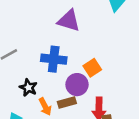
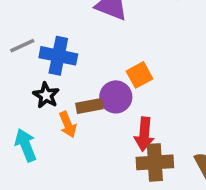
blue cross: (54, 59) -> (58, 56), moved
brown rectangle: (67, 103) -> (89, 106), moved

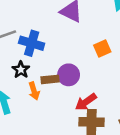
orange square: (140, 75) -> (102, 48), moved
red arrow: (144, 134) -> (86, 102), turned 45

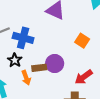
orange square: (102, 48) -> (82, 41), turned -32
red arrow: (86, 102) -> (84, 77), moved

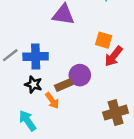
red arrow: (84, 77) -> (114, 56), moved

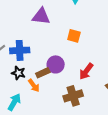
red arrow: (114, 56) -> (86, 71), moved
brown cross: (116, 113) -> (73, 96), moved
cyan arrow: (27, 121) -> (14, 102), turned 66

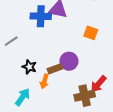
blue cross: (20, 50) -> (41, 16), moved
red arrow: (86, 71) -> (98, 84), moved
orange arrow: (34, 85) -> (44, 81), turned 48

